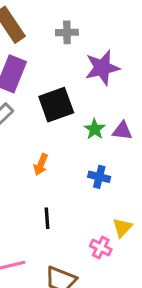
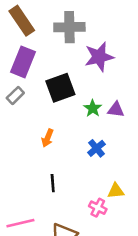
gray cross: (67, 32) -> (69, 27), size x1.6
blue cross: (99, 177) -> (97, 148), turned 36
yellow triangle: (122, 228) -> (116, 191), turned 42

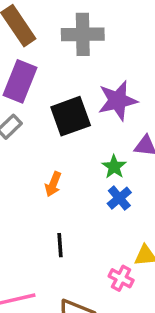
purple star: (99, 57) -> (118, 101), moved
green star: (93, 108) -> (114, 167), moved

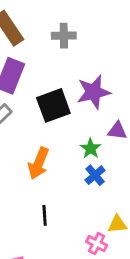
gray cross: (83, 34) -> (64, 36), size x0.7
orange arrow: (53, 184) -> (39, 163), size x1.5

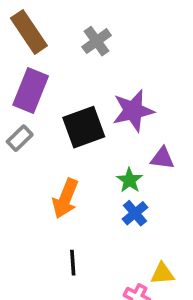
gray cross: (64, 36) -> (97, 41), turned -35

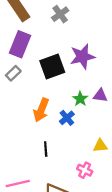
purple triangle: (162, 158) -> (100, 96), moved
blue cross: (135, 213) -> (67, 118), moved
yellow triangle: (162, 274) -> (100, 146), moved

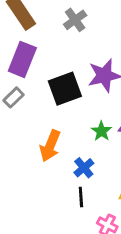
blue cross: (67, 118) -> (84, 168), moved
black line: (46, 149) -> (81, 197), moved

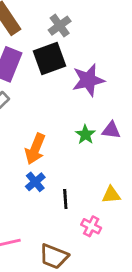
black square: (65, 89) -> (50, 59), moved
blue cross: (84, 168) -> (35, 182), moved

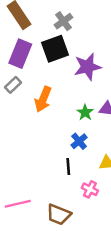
orange arrow: (35, 149) -> (43, 99), moved
blue cross: (35, 182) -> (79, 141), moved

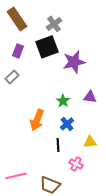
purple rectangle: (20, 54) -> (18, 51), size x0.6
orange arrow: (43, 99) -> (37, 120), moved
green star: (85, 112) -> (63, 101), moved

